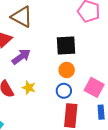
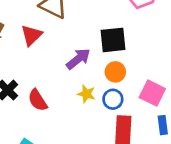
purple arrow: (21, 57) -> (78, 59), moved
yellow star: (29, 88) -> (86, 94), moved

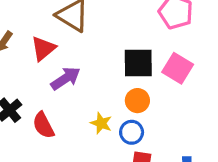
purple arrow: (78, 59) -> (66, 78), moved
pink square: (152, 93) -> (178, 68), moved

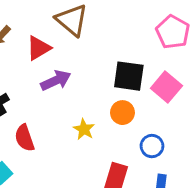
red semicircle: (43, 125) -> (24, 138), moved
blue circle: (132, 132) -> (152, 146), moved

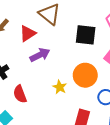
black square: (129, 76) -> (86, 35), moved
orange circle: (122, 113) -> (85, 75), size x1.5

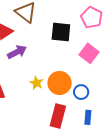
orange circle: (85, 75) -> (60, 83), moved

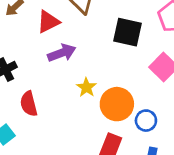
yellow star: (36, 83) -> (86, 87), moved

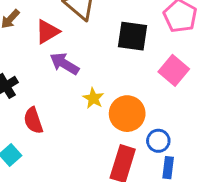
purple arrow: (62, 53) -> (64, 64), turned -124
blue circle: (146, 121) -> (158, 141), moved

